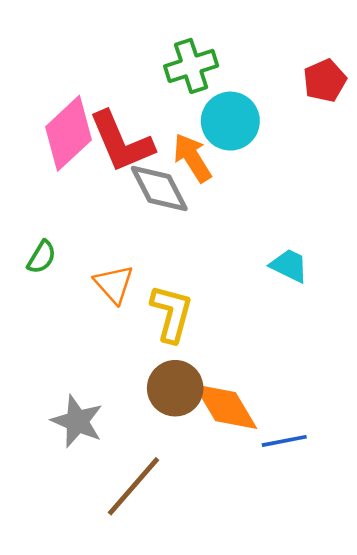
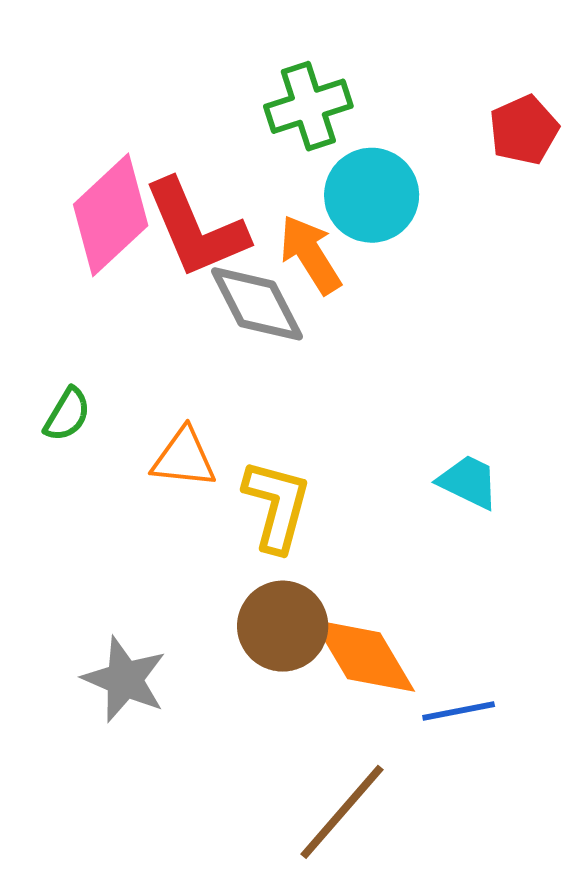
cyan trapezoid: (289, 266) -> (468, 482), moved
orange triangle: (114, 284) -> (184, 458), turned -42
brown line: (134, 486) -> (342, 812), moved

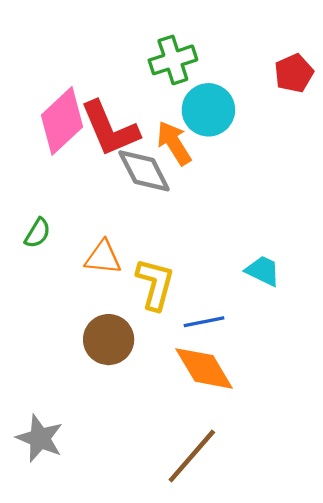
brown circle: (283, 626) -> (109, 340), moved
gray star: (125, 679) -> (40, 438), moved
blue line: (459, 711) -> (204, 322), moved

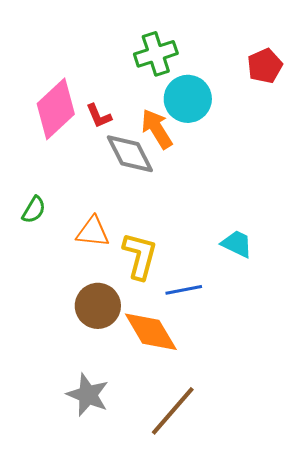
red L-shape: (110, 129) -> (99, 116), size x0.5
orange diamond: (204, 368) -> (151, 332), moved
gray star: (40, 438) -> (88, 395), moved

